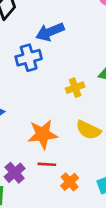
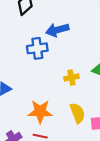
yellow semicircle: (88, 130) -> (77, 113), turned -144

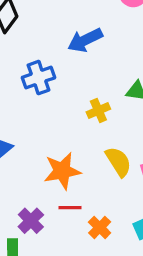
blue arrow: (57, 30) -> (85, 40), moved

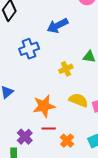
yellow semicircle: (118, 162) -> (78, 100), turned -36

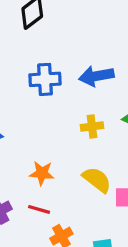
blue arrow: (58, 26) -> (96, 76), moved
orange star: (44, 106) -> (42, 173), size x0.7

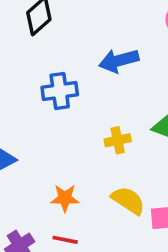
blue arrow: (96, 76) -> (119, 61), moved

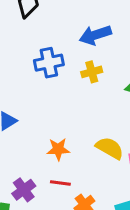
yellow cross: (118, 140) -> (92, 72), moved

